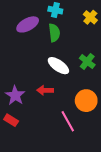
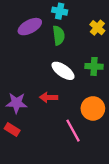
yellow cross: (90, 17) -> (97, 28), moved
green cross: (87, 62) -> (94, 66), turned -35
purple star: (15, 95) -> (17, 103), turned -30

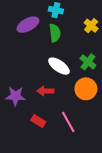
green cross: (94, 66) -> (88, 62), turned 35
orange circle: (93, 108) -> (86, 89), moved
red rectangle: (12, 129) -> (38, 121), moved

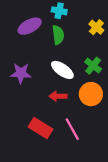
red arrow: (45, 91) -> (58, 96), moved
purple star: (15, 96) -> (21, 73), moved
red rectangle: (38, 121) -> (41, 128), size x1.5

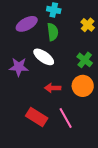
white ellipse: (62, 70) -> (44, 57), moved

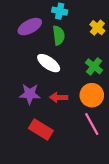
purple star: (19, 67) -> (30, 94), moved
pink line: (66, 118) -> (92, 124), moved

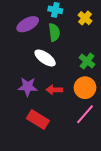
yellow cross: (97, 28) -> (85, 18), moved
pink line: (92, 124) -> (85, 114), turned 70

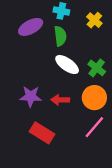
white ellipse: (45, 58) -> (67, 65), moved

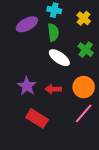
green cross: (97, 68) -> (86, 50), moved
purple star: (31, 96) -> (27, 86), turned 30

